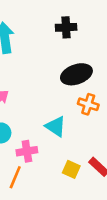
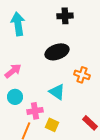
black ellipse: (76, 74) -> (57, 52), moved
yellow square: (71, 169) -> (52, 125), moved

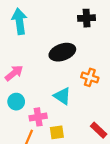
black cross: (65, 16) -> (87, 18), moved
yellow square: (52, 125) -> (57, 132), turned -32

